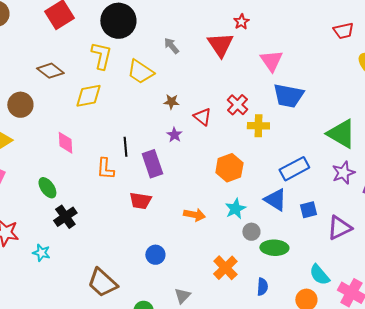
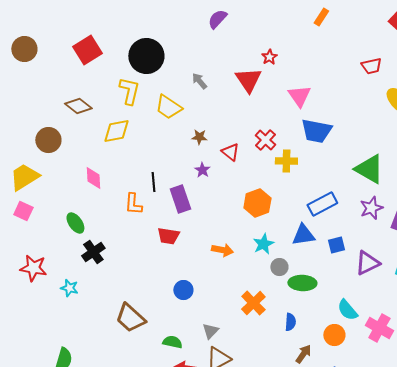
blue triangle: (275, 200) -> (303, 235), turned -40

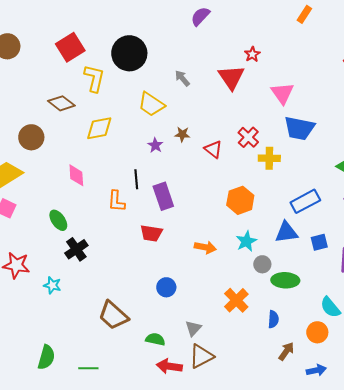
yellow L-shape: (129, 91) -> (94, 78), moved
purple star: (202, 170) -> (155, 145), moved

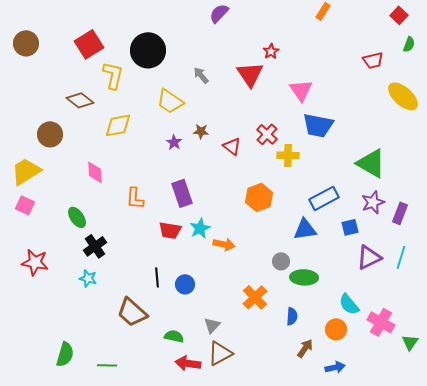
black line: (136, 179) -> (157, 277), moved
cyan star: (246, 241) -> (200, 228), moved
blue square: (319, 242) -> (350, 227), moved
cyan star: (52, 285) -> (88, 278), moved

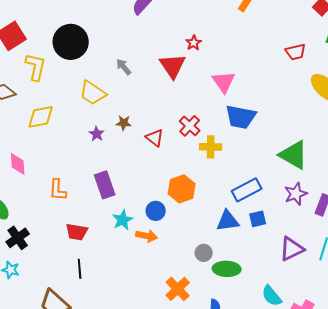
blue square: (350, 227) -> (258, 219), moved
red trapezoid: (170, 230) -> (77, 232), moved
blue circle: (185, 284) -> (156, 211), moved

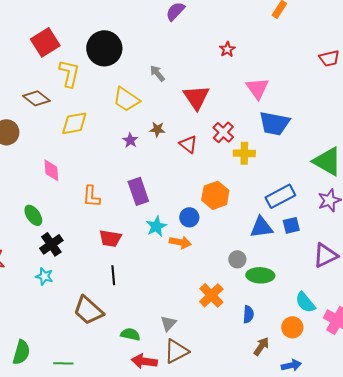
red triangle: (173, 66) -> (196, 97), moved

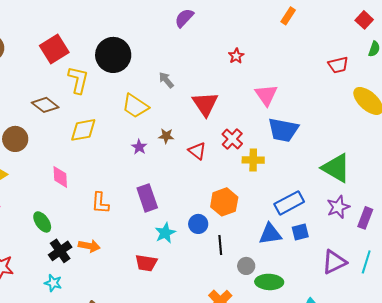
red trapezoid: (110, 238) -> (146, 263), moved
orange arrow: (180, 242) -> (89, 246), moved
black line: (113, 275) -> (220, 245), moved

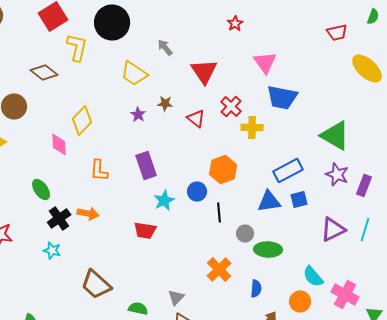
yellow diamond: (83, 130) -> (82, 120), moved, turned -36
purple star: (338, 207) -> (337, 174), turned -30

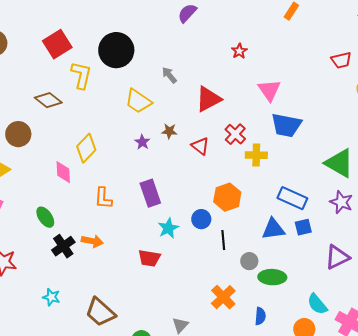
red triangle: (204, 72) -> (208, 99), turned 36
blue rectangle: (288, 170) -> (292, 198), turned 52
cyan star: (52, 250) -> (51, 297), moved

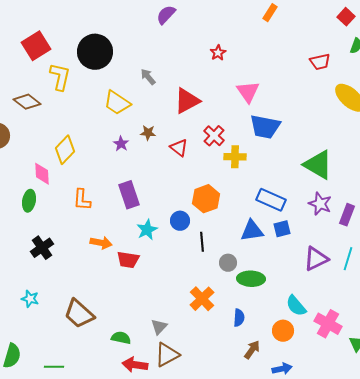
green ellipse: (45, 217) -> (29, 201), moved, turned 45
orange arrow: (92, 241) -> (101, 243), moved

